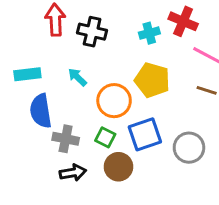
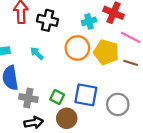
yellow pentagon: (152, 80) -> (106, 52), moved
orange circle: (114, 101) -> (77, 48), moved
blue square: (145, 134) -> (86, 95), turned 30

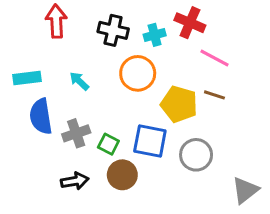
black cross: (48, 20) -> (113, 30), moved
yellow pentagon: (106, 52) -> (179, 104), moved
gray cross: (28, 98) -> (76, 133), moved, turned -30

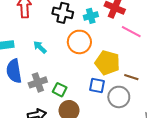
brown line: (214, 95) -> (131, 77), moved
blue square: (150, 141) -> (97, 86), moved, size x0.7

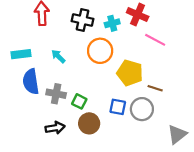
gray cross: (38, 82) -> (56, 94), turned 30
blue square: (97, 86) -> (118, 107), moved

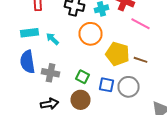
cyan rectangle: (21, 54) -> (30, 33), moved
brown line: (155, 88) -> (140, 60), moved
green square: (79, 101) -> (82, 77), moved

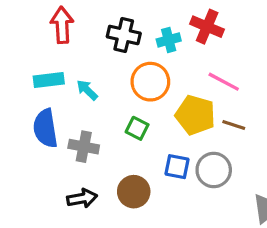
pink line: (140, 24) -> (224, 82), moved
green square: (82, 77) -> (137, 128), moved

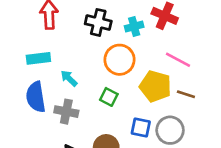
cyan arrow: (87, 90) -> (69, 78), moved

